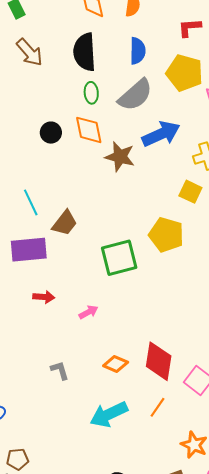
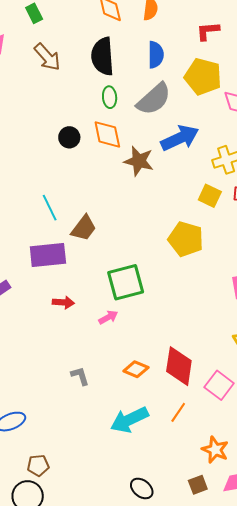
green square: (119, 258) -> (126, 282), moved

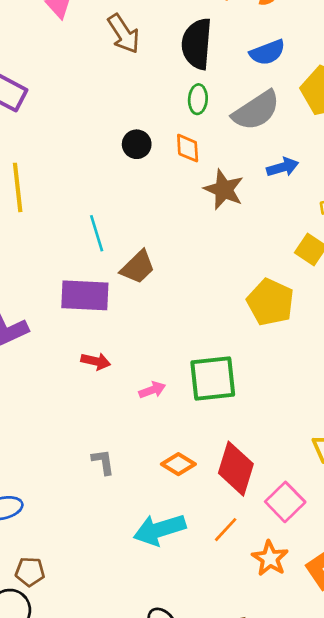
blue semicircle: (156, 55) -> (267, 52), turned 60
orange diamond: (107, 134) -> (188, 148), size x0.7
blue arrow: (180, 138) -> (283, 167), size x0.6
green square: (126, 282) -> (213, 379), moved
orange star: (215, 450) -> (270, 558), moved

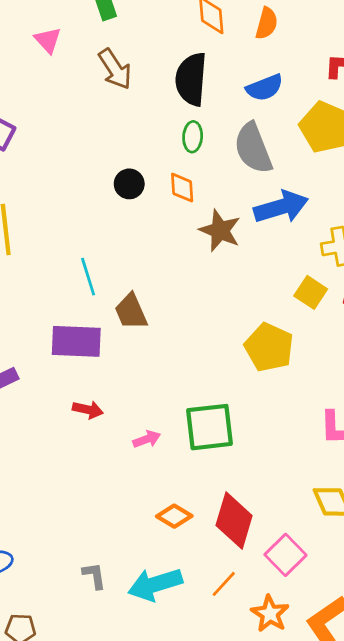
gray semicircle: (256, 111) -> (253, 148), turned 102
blue arrow: (283, 167) -> (281, 207), size x1.6
brown trapezoid: (138, 267) -> (131, 312), turned 111
gray L-shape: (103, 462) -> (94, 576), moved

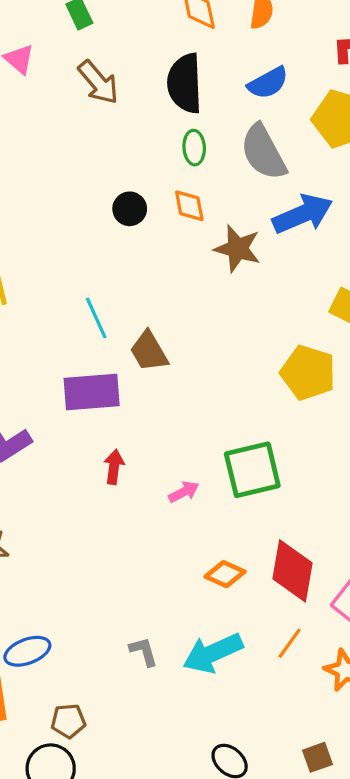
red arrow: (88, 410) -> (114, 467), turned -88

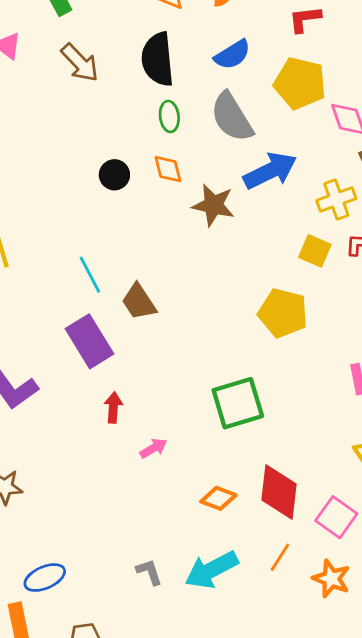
purple rectangle: (92, 392) -> (90, 341), turned 66
pink arrow: (184, 492) -> (153, 448), moved

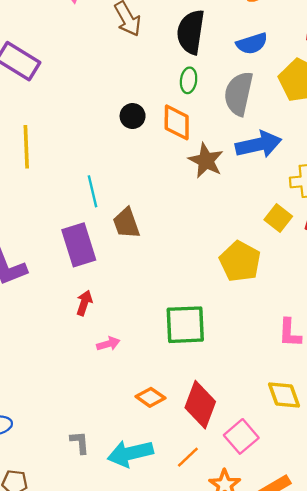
gray semicircle: (232, 117) -> (239, 94), turned 30
orange diamond: (168, 169) -> (177, 122), size x1.4

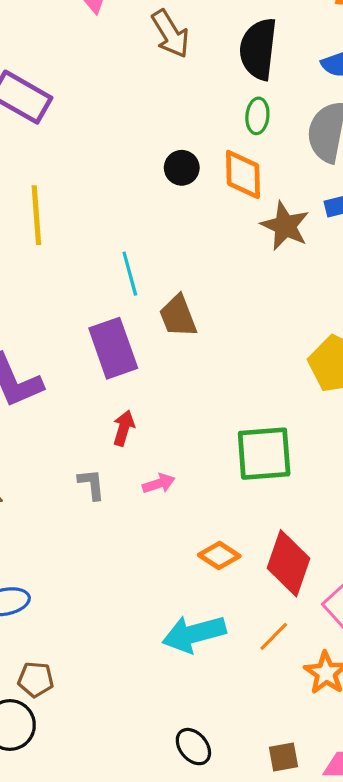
gray L-shape: (80, 442) -> (92, 484), moved

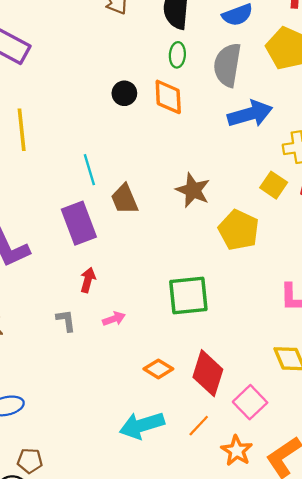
brown star: (285, 226) -> (193, 190), moved

